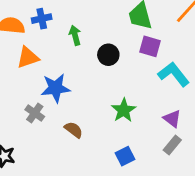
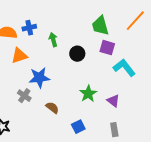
purple triangle: (172, 119) -> (113, 101), moved
gray rectangle: (172, 145) -> (114, 130), moved, turned -48
blue square: (125, 156) -> (78, 127), moved

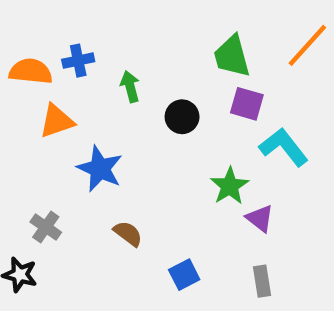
blue star: (39, 78) -> (100, 169), turned 30
green star: (88, 94) -> (230, 186), moved
gray cross: (24, 96) -> (46, 227), moved

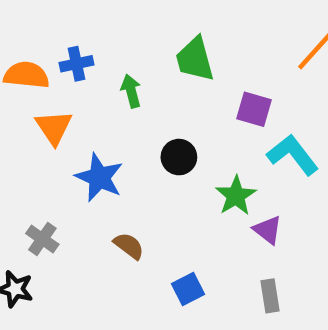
green trapezoid: (232, 56) -> (195, 59), moved
black circle: (182, 117) -> (179, 157), moved
orange triangle: (57, 121) -> (54, 127), turned -45

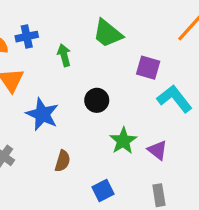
green trapezoid: (195, 59) -> (108, 33), turned -36
green star: (236, 196) -> (123, 141), moved
brown semicircle: (129, 246) -> (63, 161), turned 70

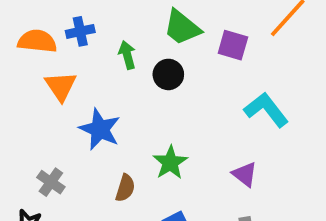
purple square: (148, 68) -> (233, 45), moved
black circle: (97, 100) -> (168, 74), moved
green star: (123, 141) -> (170, 163), moved

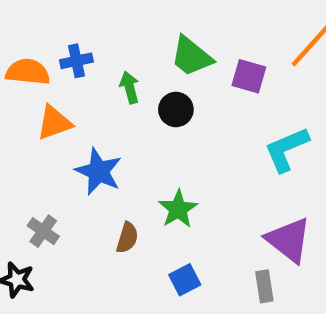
orange triangle: (61, 86) -> (54, 123), turned 44
cyan L-shape: (266, 110) -> (286, 149), turned -75
purple triangle: (245, 174) -> (289, 240), moved, size x1.6

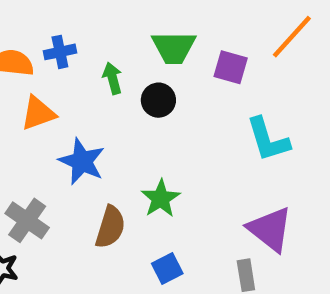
green trapezoid: (191, 56) -> (174, 48), turned -39
cyan L-shape: (286, 149) -> (268, 139), turned -84
gray cross: (43, 231) -> (27, 220), size x1.4
brown semicircle: (127, 238) -> (110, 227), size x1.4

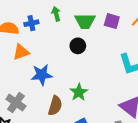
purple square: (231, 67) -> (112, 21), moved
green arrow: (112, 78) -> (56, 14), moved
blue star: (82, 161) -> (42, 75), turned -30

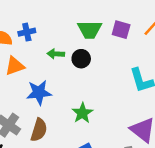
green arrow: (56, 14) -> (56, 54), moved, turned -72
brown semicircle: (55, 106) -> (39, 130), moved

